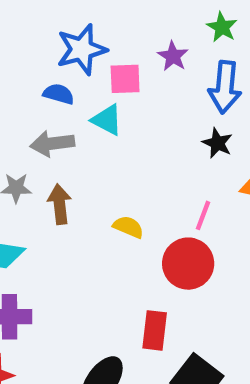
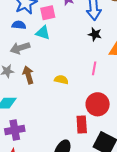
red circle: (188, 264) -> (98, 104), moved

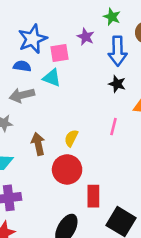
brown arrow: (28, 75) -> (38, 144), moved
yellow semicircle: (61, 80) -> (71, 138), turned -80
red circle: (98, 104) -> (67, 169), moved

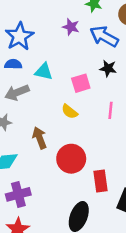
blue arrow: (118, 51) -> (104, 36), turned 128
pink square: (59, 53) -> (81, 83), moved
yellow semicircle: (71, 138) -> (70, 112), moved, turned -70

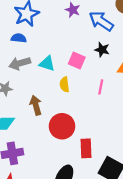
cyan triangle: (44, 72) -> (47, 64), moved
pink square: (81, 83) -> (77, 60), turned 35
yellow semicircle: (70, 112) -> (64, 85), turned 40

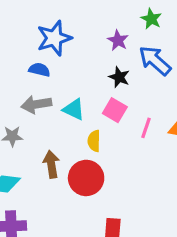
black star: (102, 50) -> (119, 77), moved
pink line: (101, 87) -> (146, 128), moved
red circle: (62, 126) -> (86, 178), moved

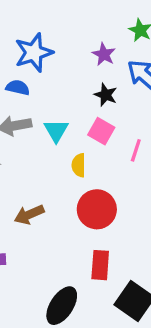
cyan triangle: (74, 109) -> (56, 131), turned 35
brown arrow: (51, 164) -> (29, 215), moved, turned -104
red circle: (86, 178) -> (97, 209), moved

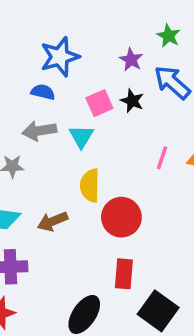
pink square: (101, 131) -> (99, 103), moved, turned 35
yellow semicircle: (79, 165) -> (90, 186), moved, size x1.4

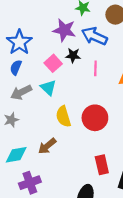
purple star: (131, 60) -> (64, 30), size x1.5
blue semicircle: (43, 92) -> (16, 67), turned -64
pink line: (162, 158) -> (95, 68), moved
red circle: (121, 217) -> (95, 118), moved

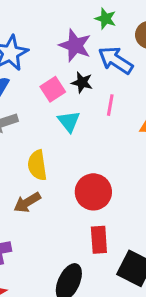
cyan triangle: (48, 88) -> (69, 121), moved
yellow semicircle: (63, 116) -> (37, 165), moved
red circle: (95, 118) -> (93, 192), moved

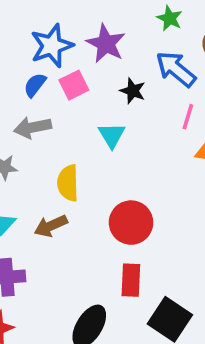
purple star: (75, 46) -> (106, 44), moved
pink square: (53, 89) -> (74, 85), moved
pink line: (110, 105) -> (188, 117), moved

